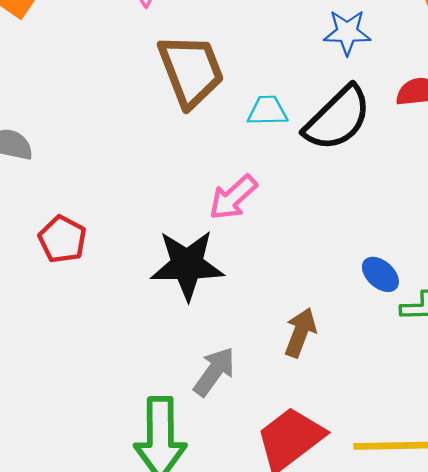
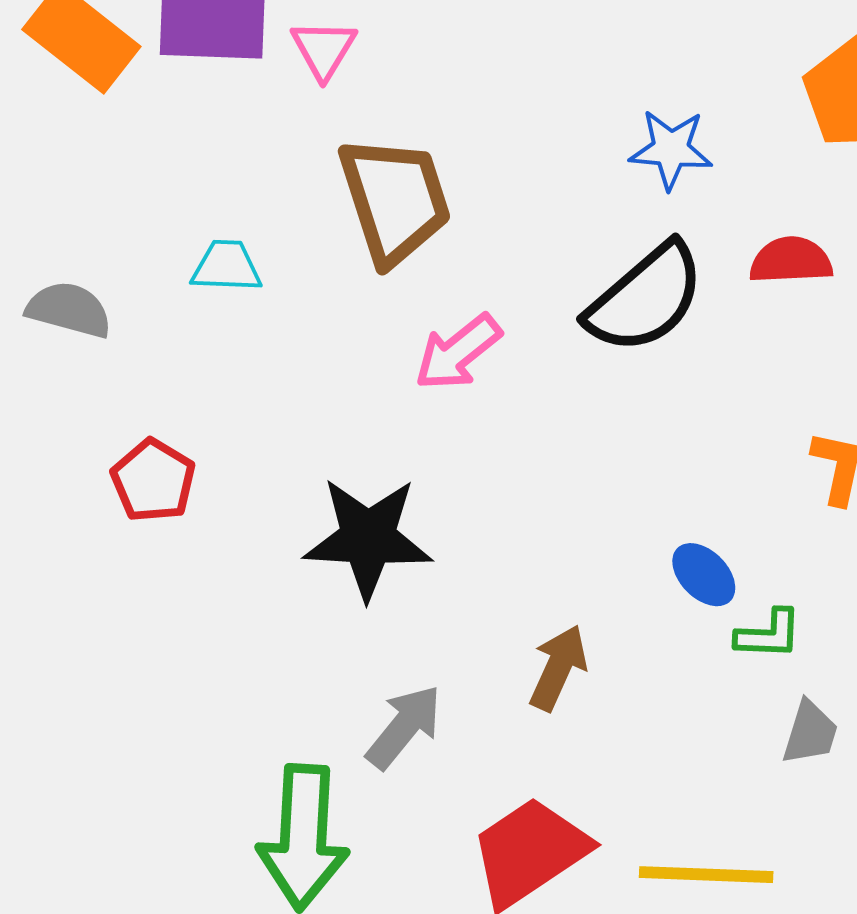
cyan trapezoid: (267, 111) -> (227, 266), moved
pink arrow: (233, 197) -> (458, 352), moved

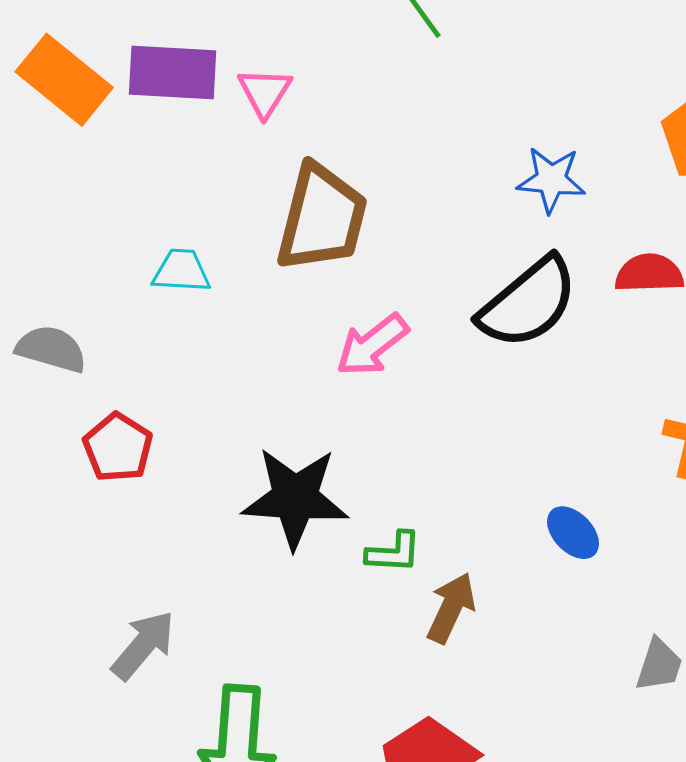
brown trapezoid: (395, 200) -> (322, 218), turned 31
gray semicircle: (69, 310) -> (51, 349), moved
green L-shape: (769, 634) -> (394, 552), moved
gray arrow: (404, 727) -> (143, 645), moved

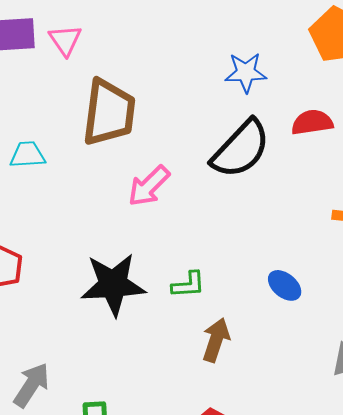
green L-shape: (394, 552) -> (188, 285), moved

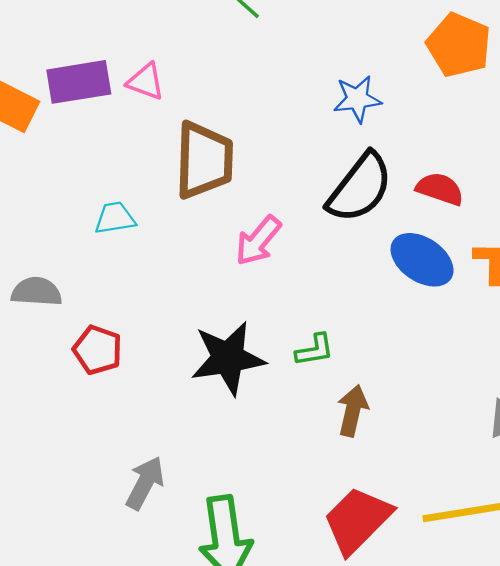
pink triangle: (65, 40) -> (146, 82), turned -30
red semicircle: (312, 122) -> (440, 189), moved, turned 33
blue ellipse: (285, 285) -> (422, 260), moved, size x1.6

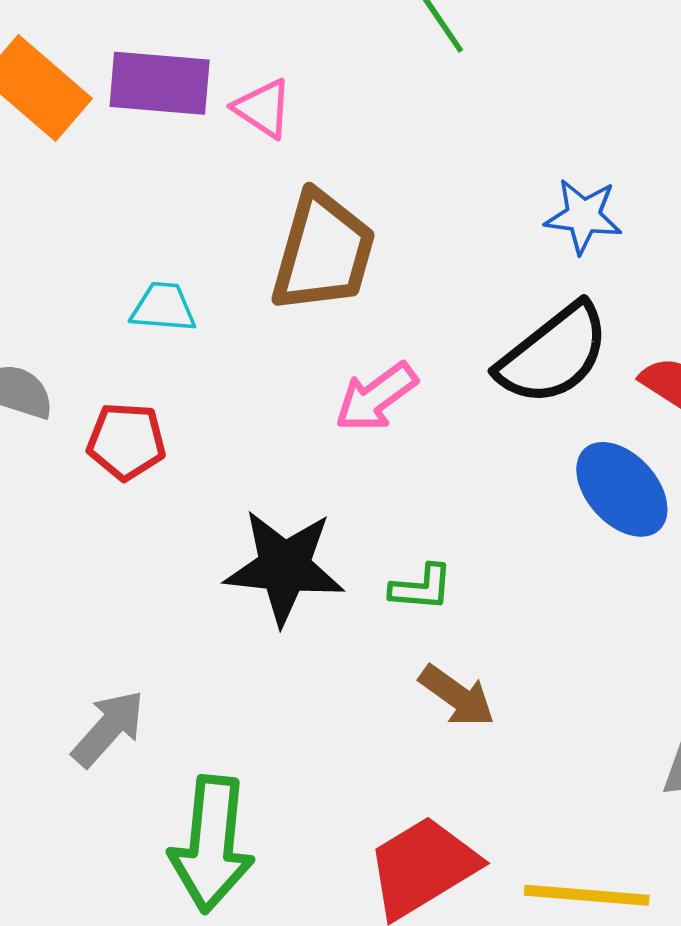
red pentagon: (98, 350) -> (126, 441), moved, turned -30
brown arrow: (353, 411) -> (457, 696), turned 99

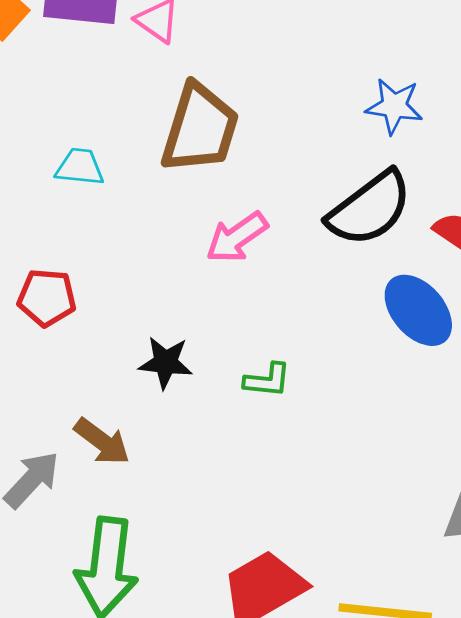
red pentagon: (126, 441) -> (47, 298), moved
black star: (284, 567) -> (166, 362), size x0.6
brown arrow: (457, 696) -> (102, 441), moved

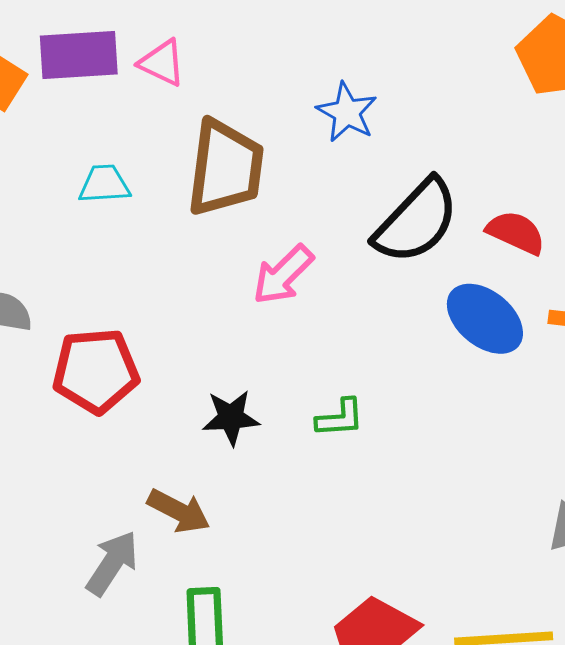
blue star: (394, 106) -> (347, 112), moved, turned 30
cyan trapezoid: (80, 167) -> (104, 184), moved
red pentagon: (47, 298) -> (96, 371), size x1.4

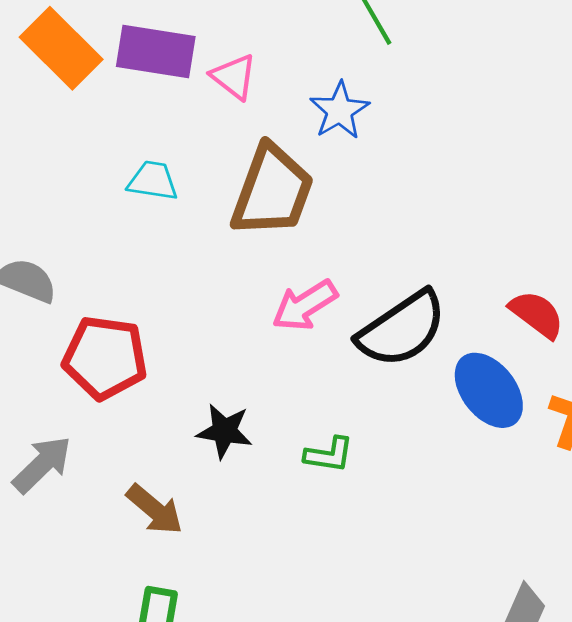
blue star: (347, 112) -> (340, 111), moved
black semicircle: (416, 221) -> (402, 329), moved
gray arrow: (112, 563) -> (42, 464), moved

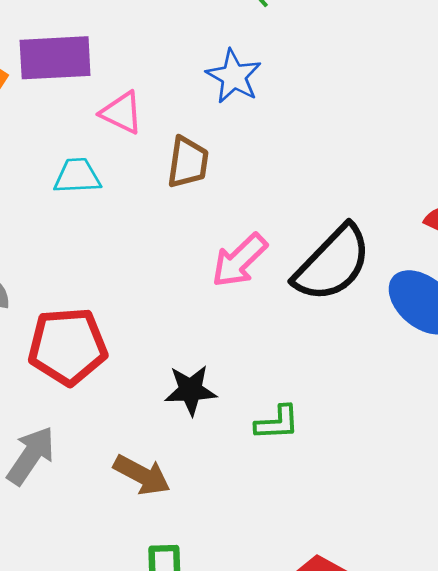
pink triangle: (234, 77) -> (122, 113), moved
brown trapezoid: (272, 191) -> (188, 162), size x0.6
green L-shape: (329, 455) -> (277, 423), moved

